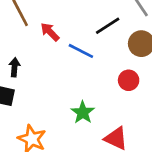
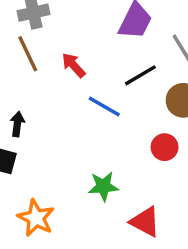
red arrow: (50, 32) -> (74, 65), moved
green star: (83, 112) -> (103, 186), turned 30

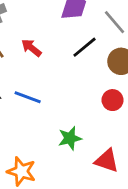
blue line: (104, 106) -> (28, 97), moved

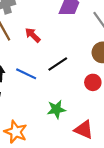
black line: (85, 47) -> (58, 64), moved

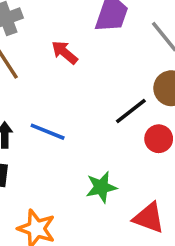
red arrow: (33, 35) -> (65, 52), moved
black line: (58, 64) -> (131, 111), moved

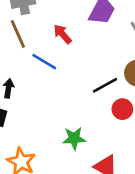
blue line: (48, 132) -> (44, 62), moved

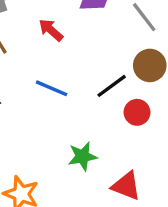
blue line: (44, 62) -> (52, 88), moved

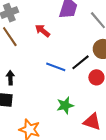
blue line: (52, 88) -> (56, 67), moved

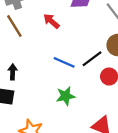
green star: (65, 105) -> (66, 96), moved

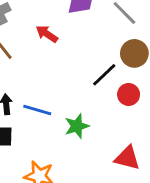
blue line: (64, 62) -> (37, 110), moved

